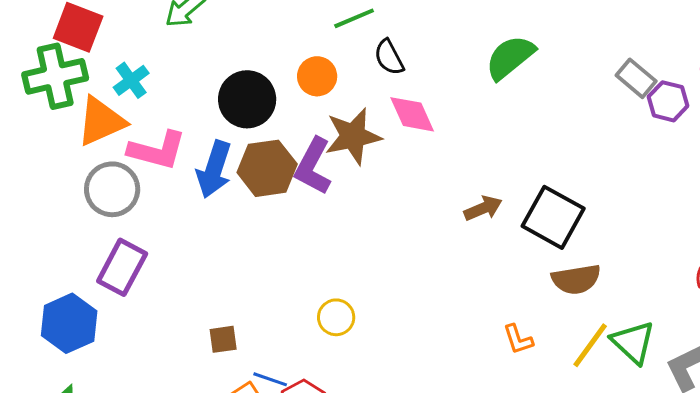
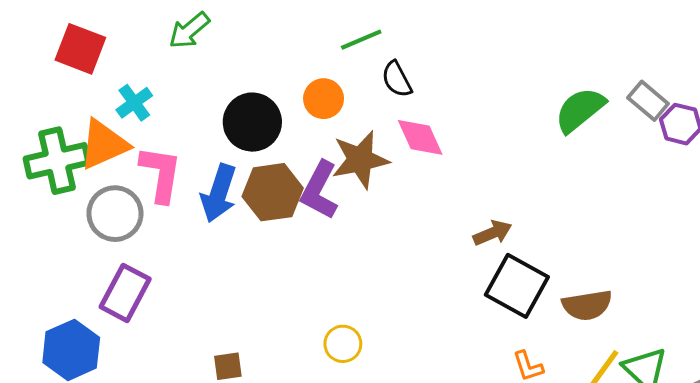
green semicircle: (510, 57) -> (580, 110), moved
green cross: (55, 76) -> (57, 161), moved
pink L-shape: (157, 150) -> (161, 174), turned -96
black square: (553, 217) -> (517, 286), moved

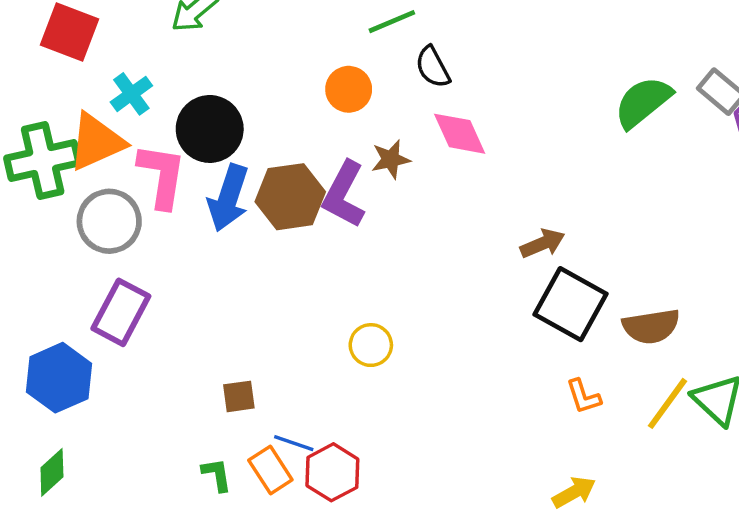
black circle: (252, 122) -> (210, 129), moved
brown star: (360, 160) -> (391, 159), size x0.6
yellow circle: (343, 344) -> (371, 345), moved

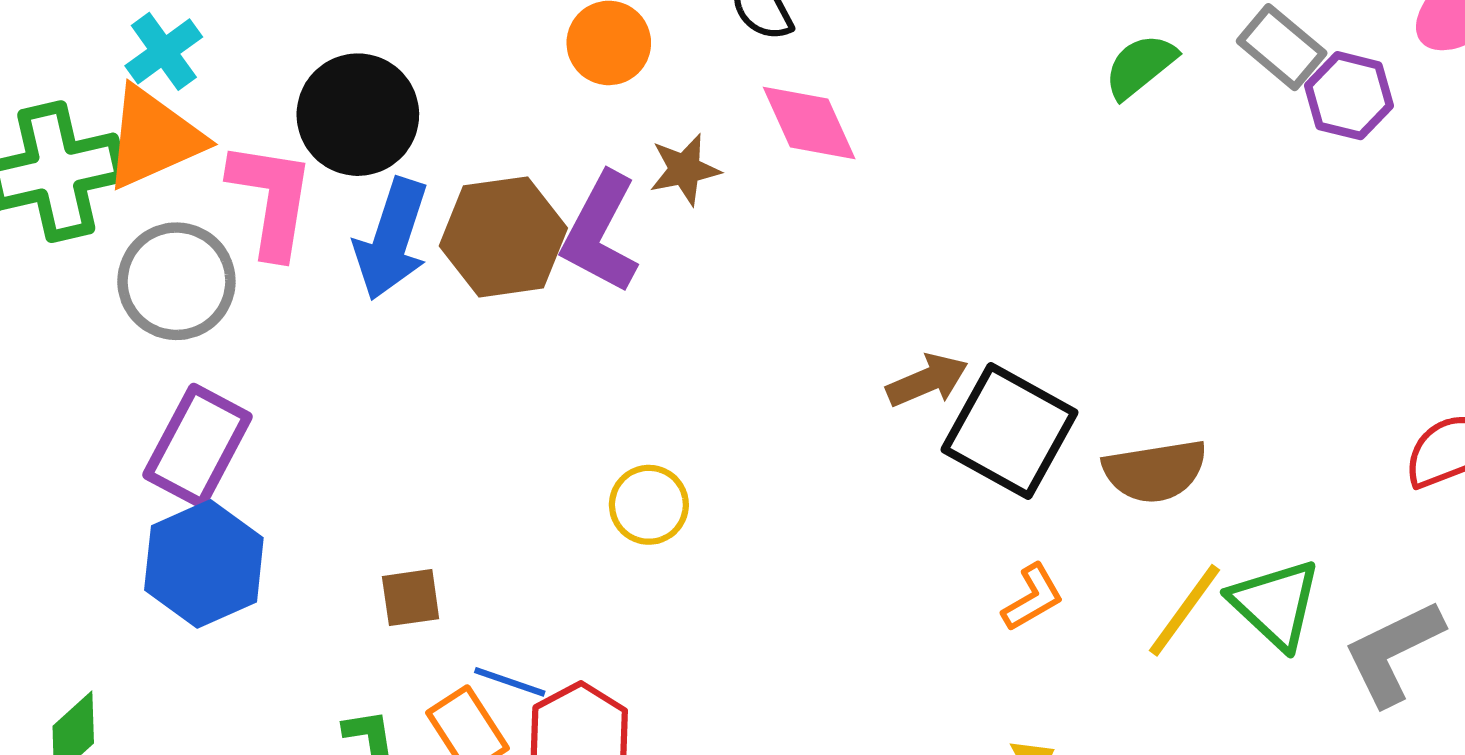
cyan cross: (131, 94) -> (164, 51), moved
green semicircle: (643, 102) -> (1140, 66), size x0.7
brown arrow: (543, 243) -> (927, 380), moved
blue hexagon: (59, 378) -> (204, 564), moved
orange L-shape: (583, 396) -> (1033, 598), turned -102

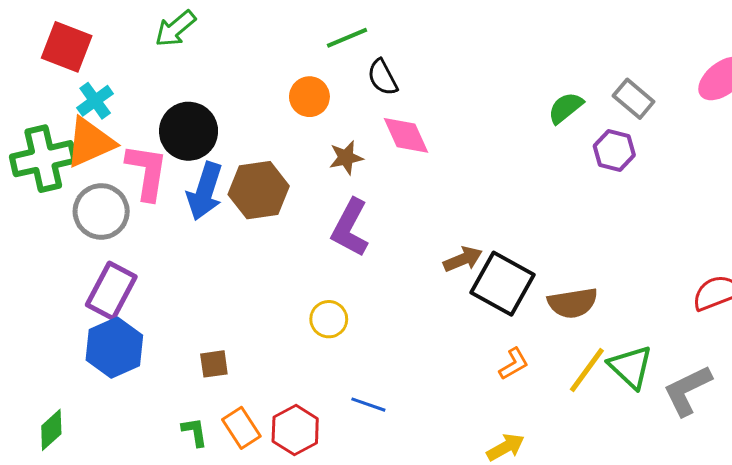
purple hexagon: (1349, 96) -> (614, 151), moved
purple L-shape: (600, 233) -> (350, 228), moved
blue line: (510, 682) -> (368, 405), moved

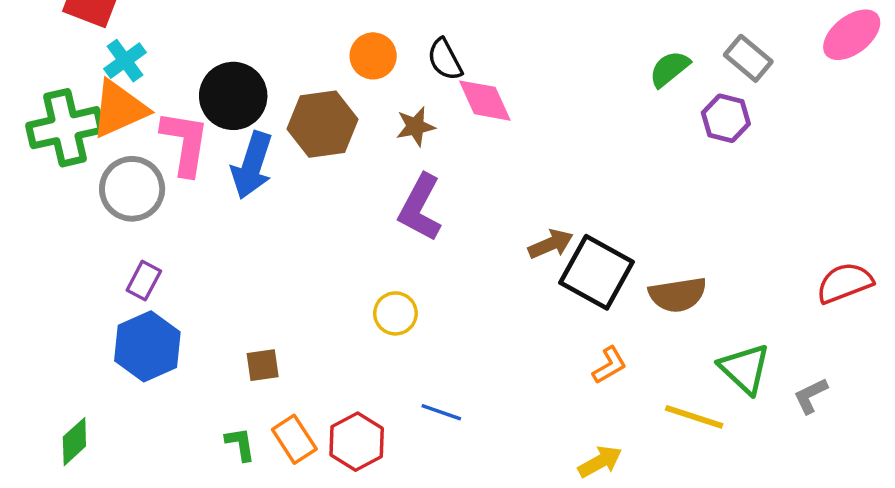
black semicircle: (383, 77) -> (445, 59), moved
brown hexagon: (259, 190) -> (323, 124), moved
purple rectangle: (111, 291) -> (144, 281), size x0.6
yellow line: (587, 370) -> (694, 417), moved, turned 72
gray L-shape: (687, 390) -> (811, 396), size x0.6

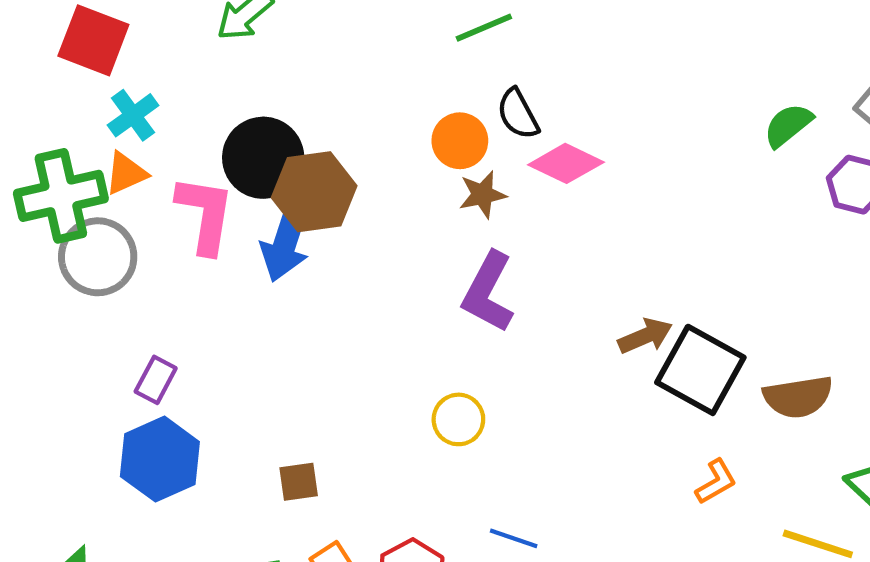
orange circle: (373, 56) -> (460, 141), moved
pink diamond: (485, 101) -> (566, 163), turned -40
orange triangle: (119, 109) -> (126, 173), size x0.6
brown hexagon: (323, 124) -> (314, 192), moved
gray circle: (132, 189) -> (98, 257), moved

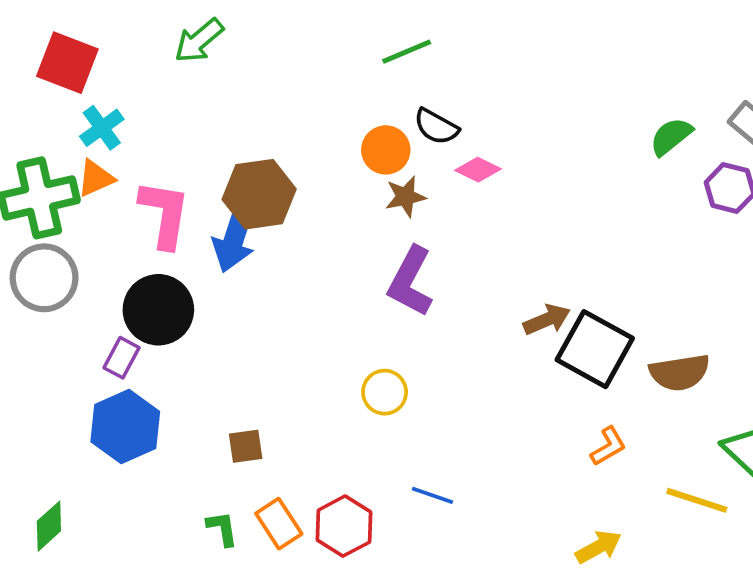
black semicircle: (518, 114) -> (436, 127), turned -33
black circle: (263, 158) -> (158, 310), moved
pink diamond: (566, 163) -> (478, 170), size x0.7
gray circle: (98, 257) -> (44, 278), moved

